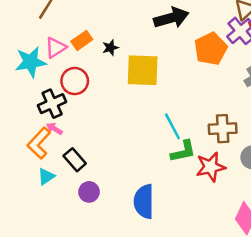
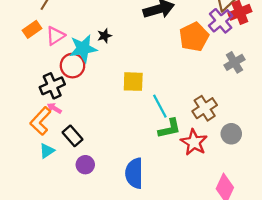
orange rectangle: (82, 40) -> (32, 29), moved
cyan star: (31, 62) -> (83, 49), moved
yellow square: (143, 70) -> (133, 82), moved, size x0.7
brown cross: (223, 129) -> (205, 108), turned -30
red star: (211, 167) -> (194, 142), turned -30

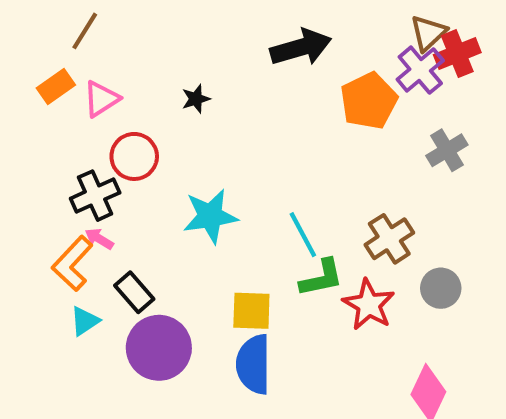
cyan star: (83, 49) -> (210, 216), moved
yellow square: (133, 82) -> (251, 311), moved
purple circle: (85, 165) -> (159, 348), size x1.8

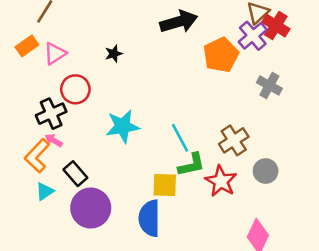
red cross: (457, 54) -> (276, 26), turned -36
gray cross: (447, 150) -> (269, 85), turned -30
yellow square: (251, 311) -> (165, 185), moved

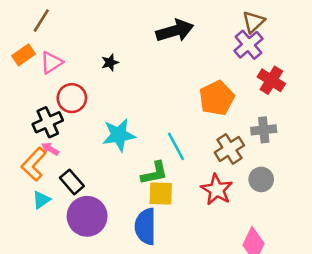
red cross: (276, 26) -> (271, 80), moved
orange pentagon: (221, 55) -> (217, 98), moved
gray cross: (269, 85) -> (264, 130), moved, turned -35
green L-shape: (192, 165) -> (154, 173), moved

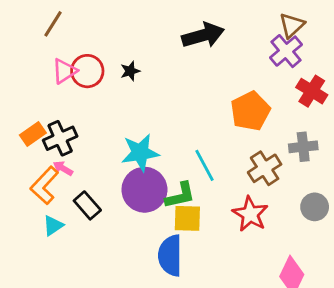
orange rectangle: (24, 55) -> (33, 134), moved
red circle: (72, 98) -> (87, 71), moved
gray circle: (261, 179) -> (315, 207), moved
purple circle: (87, 216) -> (144, 190), moved

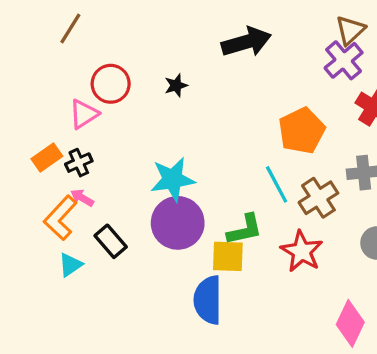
pink triangle: (64, 71) -> (84, 114), moved
black star: (130, 71) -> (176, 85), moved
black cross: (60, 138) -> (79, 163), size x0.7
cyan line: (205, 165) -> (277, 184), moved
green L-shape: (180, 195) -> (245, 230), moved

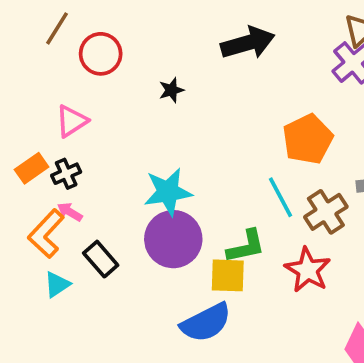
red circle: (111, 84) -> (101, 54), moved
blue semicircle: (208, 300) -> (206, 323), turned -117

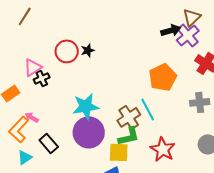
black arrow: (248, 43) -> (171, 30), moved, size x0.7
red circle: (101, 54) -> (67, 51), moved
black cross: (66, 174) -> (42, 78), moved
brown cross: (326, 212) -> (129, 117), moved

